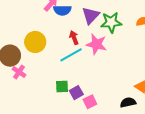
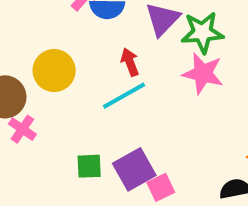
pink star: (96, 44) -> (203, 73), moved
green square: (62, 86) -> (89, 166), moved
purple square: (76, 93) -> (134, 169), size x1.5

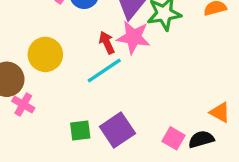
pink star: (203, 73) -> (133, 37), moved
pink square: (161, 187) -> (174, 138), moved, turned -30

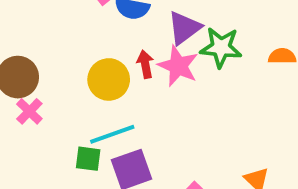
yellow circle: (45, 54) -> (109, 79), moved
cyan line: (104, 70) -> (112, 134), moved

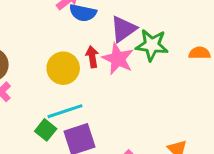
green square: (88, 159) -> (46, 130), turned 30

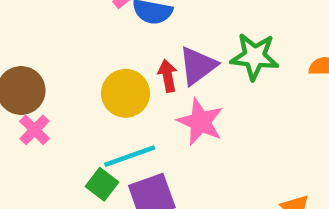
purple triangle: (123, 29) -> (198, 66), moved
pink star: (118, 59) -> (200, 122), moved

